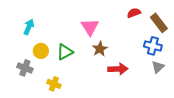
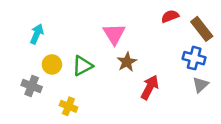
red arrow: (118, 69) -> (150, 87), turned -60

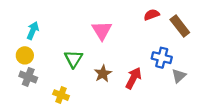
blue cross: (194, 58) -> (162, 58), moved
brown star: (127, 62) -> (103, 74), moved
yellow circle: (52, 64) -> (25, 55), moved
green triangle: (82, 66) -> (73, 59), turned -30

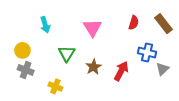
red semicircle: (152, 15) -> (134, 23), moved, turned 128
cyan arrow: (33, 31) -> (45, 25), moved, turned 140

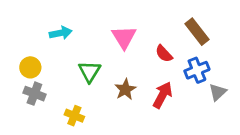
red semicircle: (134, 23) -> (164, 54), moved, turned 120
brown rectangle: (163, 24) -> (197, 32), moved
cyan arrow: (45, 25) -> (61, 33), turned -84
blue cross: (147, 52) -> (197, 70), turned -36

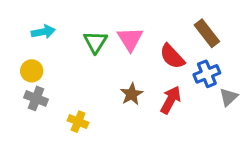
cyan arrow: (61, 33) -> (43, 32), moved
red semicircle: (164, 54) -> (172, 56), size x1.4
green triangle: (90, 72) -> (95, 42), moved

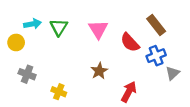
green triangle: (95, 42) -> (59, 27), moved
yellow circle: (32, 71) -> (16, 42), moved
red arrow: (171, 100) -> (129, 92), moved

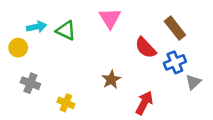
green triangle: (59, 27) -> (66, 31), turned -36
pink triangle: (98, 29) -> (110, 18), moved

